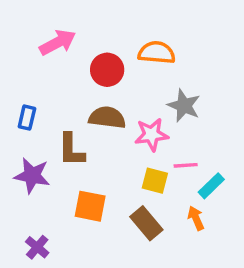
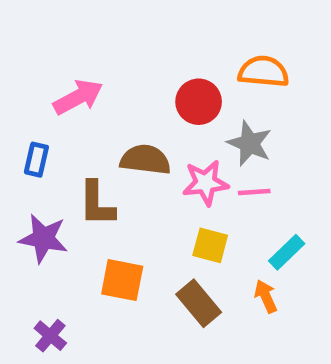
pink arrow: (58, 42) -> (78, 97), moved
orange semicircle: (157, 53) -> (263, 72), moved
red circle: (107, 70) -> (199, 102), moved
pink line: (186, 165) -> (254, 192), moved

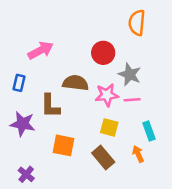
orange semicircle: (263, 72) -> (137, 23), moved, turned -90
cyan rectangle: (287, 252) -> (149, 131), turned -66

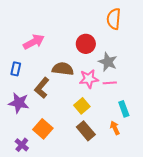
brown L-shape: (50, 106) -> (42, 88), turned 40
yellow square: (109, 127) -> (82, 106), moved, turned 35
orange square: (63, 145) -> (43, 129), moved, turned 30

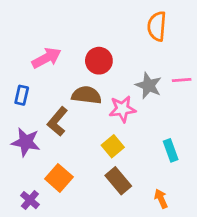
red circle: (86, 44) -> (99, 61), moved
pink line: (110, 83) -> (182, 80), moved
orange arrow: (115, 128) -> (161, 199), moved

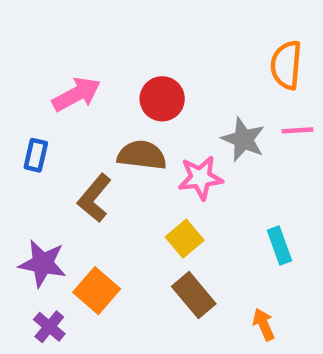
orange semicircle: (157, 26) -> (286, 65), moved
purple star: (26, 142) -> (43, 263), moved

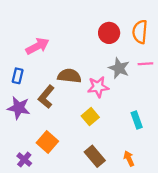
red circle: (162, 99) -> (109, 33), moved
purple star: (43, 263) -> (19, 108), moved
brown rectangle: (194, 295) -> (95, 156), moved

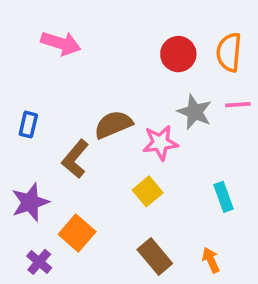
pink arrow: (37, 46) -> (61, 43), moved, turned 45
brown semicircle: (69, 76) -> (113, 125), turned -30
purple star: (19, 108) -> (30, 202), moved, turned -30

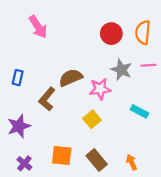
pink arrow: (61, 43) -> (38, 27), turned 40
cyan rectangle: (224, 197) -> (139, 111), moved, turned -42
orange square: (77, 233) -> (62, 155), moved, turned -35

